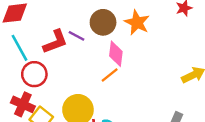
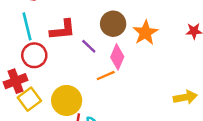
purple line: (77, 36) -> (89, 46), moved
red cross: (23, 104) -> (16, 81), turned 30

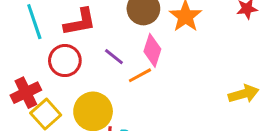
purple line: (89, 46) -> (114, 57), moved
red circle: (34, 55) -> (65, 61), moved

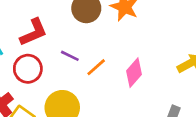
pink diamond: (152, 50) -> (134, 73), moved, turned 36

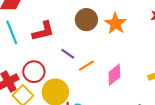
red circle: (28, 69) -> (34, 72), moved

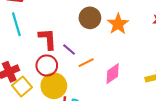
red L-shape: (43, 31) -> (48, 39), moved, turned -85
red circle: (34, 72) -> (47, 66), moved

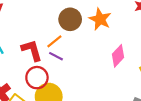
orange line: (86, 63) -> (54, 41), moved
pink diamond: (113, 74) -> (118, 56), moved

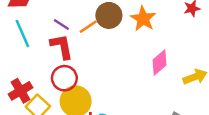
orange line: (54, 41) -> (88, 27), moved
purple line: (56, 56) -> (61, 24), moved

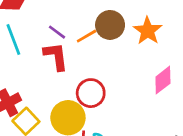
red circle: (64, 78) -> (91, 93), moved

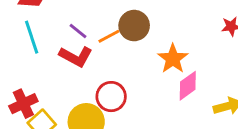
orange star: (148, 31) -> (173, 59), moved
red L-shape: (56, 56) -> (76, 56), turned 124

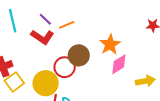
brown circle: (134, 26) -> (79, 55), moved

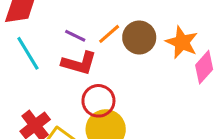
brown circle: (79, 55) -> (139, 37), moved
red circle: (65, 67) -> (98, 101), moved

